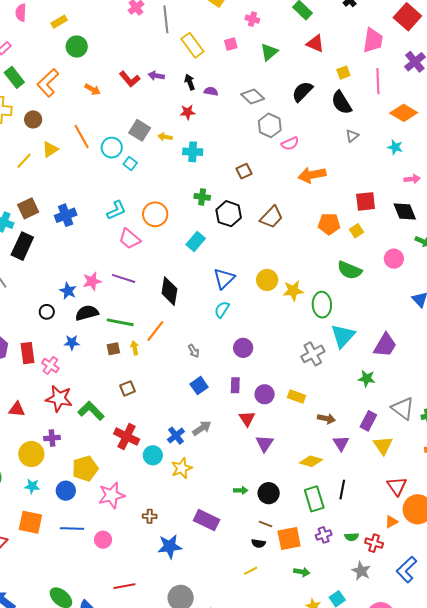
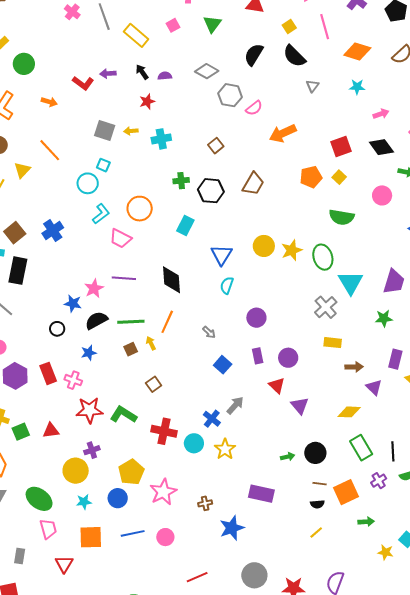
cyan circle: (112, 148) -> (88, 183), moved
yellow rectangle: (296, 396) -> (333, 343), moved
black line: (342, 490) -> (393, 451), moved

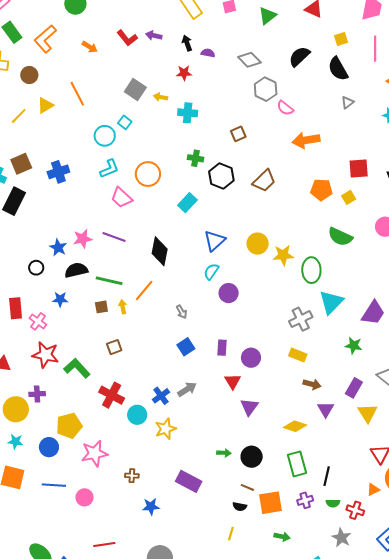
pink semicircle: (254, 108) -> (285, 108), turned 60
purple circle: (256, 318) -> (229, 293), moved
blue star: (232, 528) -> (151, 506), size x0.7
yellow line: (316, 533) -> (231, 534), turned -48

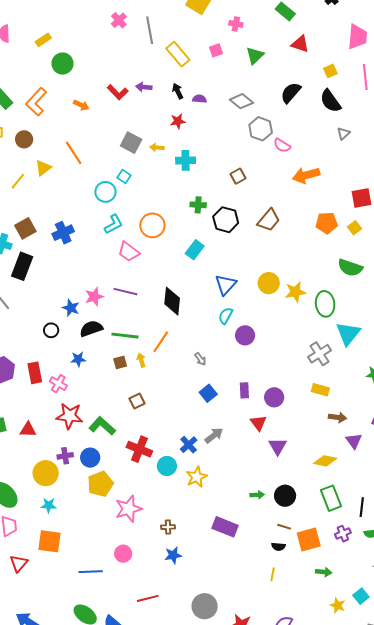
blue circle: (49, 447) -> (90, 458), moved
blue line: (54, 485) -> (91, 572), moved
blue star: (151, 506) -> (173, 555), moved

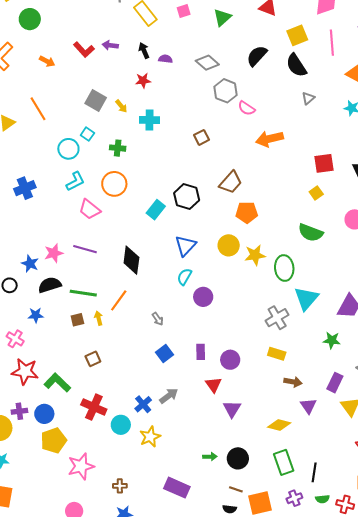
yellow square: (330, 71) -> (297, 35), size x1.5
yellow arrow: (157, 148) -> (121, 106), turned -136
green cross: (198, 205) -> (118, 148), moved
black hexagon: (226, 220) -> (187, 197), moved
orange pentagon: (327, 223) -> (247, 212), moved

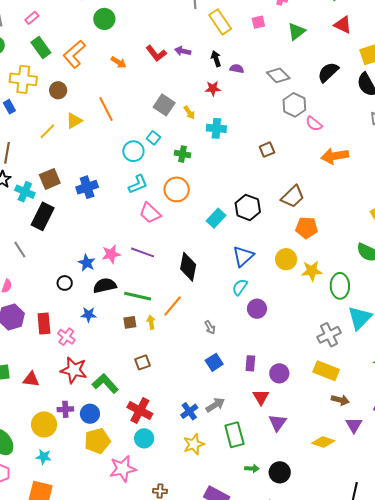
yellow rectangle: (277, 354) -> (326, 371), size x1.4
cyan circle: (121, 425) -> (144, 438), moved
green rectangle: (284, 462) -> (234, 435), moved

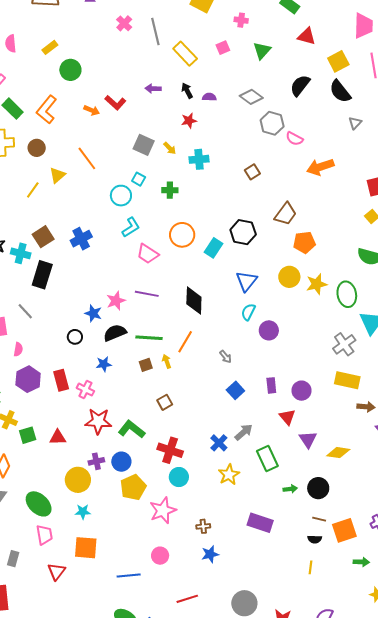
red L-shape: (156, 53) -> (115, 103), moved
orange circle: (177, 189) -> (182, 235), moved
yellow diamond: (323, 442) -> (338, 453), moved

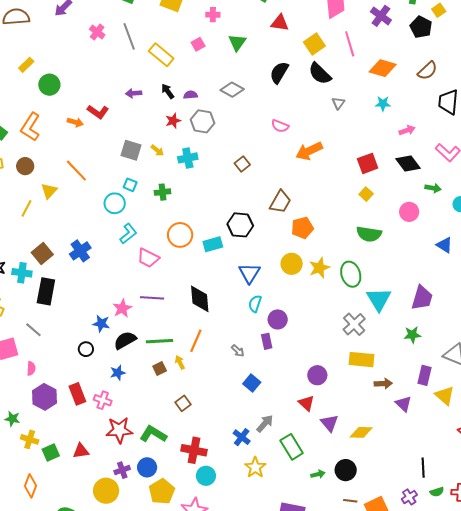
gray hexagon: (272, 123) -> (203, 121), moved
cyan rectangle: (213, 248) -> (213, 244), turned 48
purple rectangle: (271, 385) -> (267, 341), moved

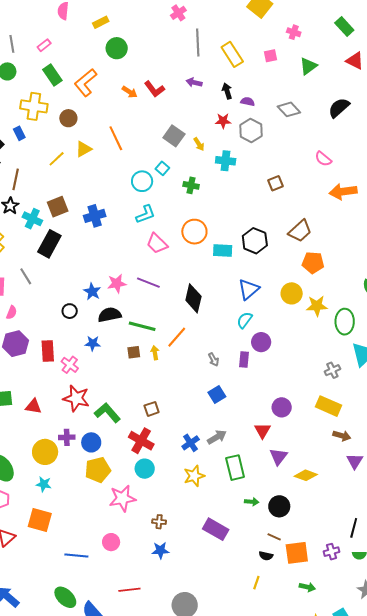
gray line: (129, 36) -> (198, 43), moved
gray cross: (354, 324) -> (332, 370), size x0.7
brown square: (183, 403) -> (152, 409), moved

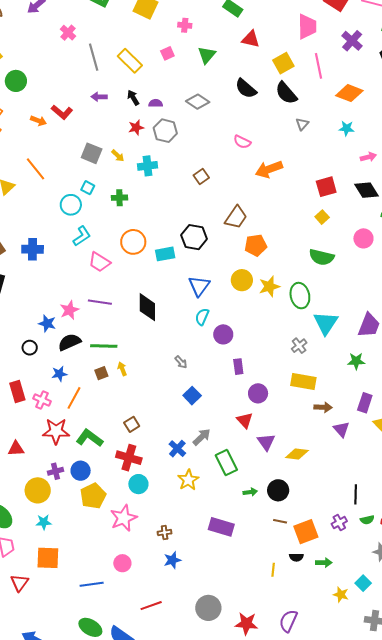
black semicircle: (339, 108) -> (246, 89), turned -85
blue cross: (95, 216) -> (33, 249), turned 30
orange line: (177, 337) -> (74, 398), moved
purple rectangle: (244, 360) -> (238, 367), moved
black semicircle: (266, 556) -> (296, 557), moved

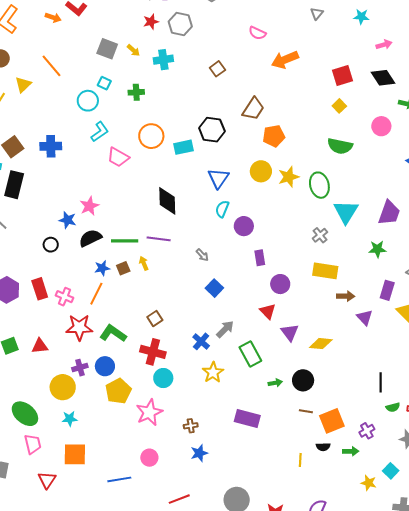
purple line: (100, 302) -> (159, 239), moved
blue star: (59, 374) -> (102, 268), moved
purple cross: (339, 523) -> (367, 431), moved

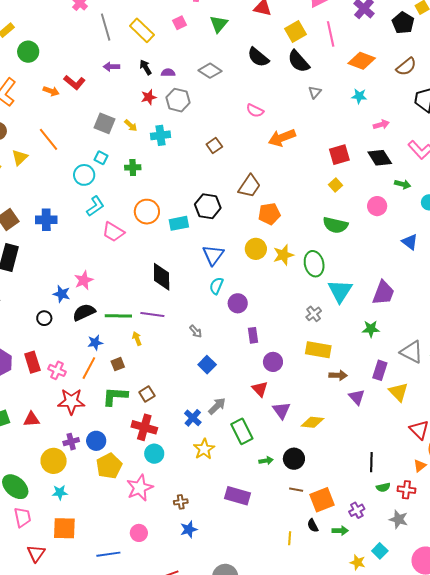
brown square: (123, 268) -> (118, 364), moved
green L-shape: (113, 333) -> (115, 396), moved, turned -32
black semicircle: (323, 447) -> (313, 525), turned 64

